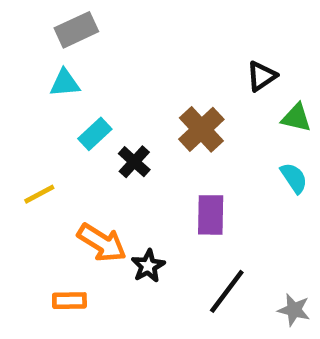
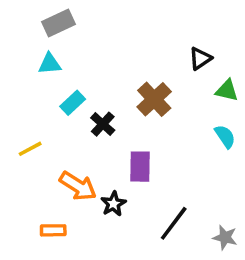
purple rectangle: (211, 215) -> (140, 167), moved

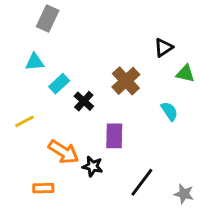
gray rectangle: (58, 23) -> (48, 18), turned -40
cyan triangle: (50, 64) -> (35, 62), moved
cyan semicircle: (225, 136) -> (169, 111), moved
black star: (113, 204) -> (93, 166), turned -30

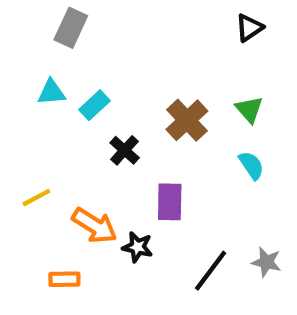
black triangle: (164, 47) -> (249, 28), moved
green triangle: (185, 74) -> (249, 109), moved, turned 36
cyan rectangle: (59, 84) -> (94, 105), moved
yellow line: (24, 121) -> (36, 198), moved
gray star: (184, 194) -> (266, 262), moved

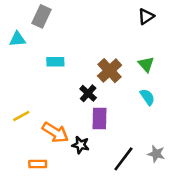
cyan triangle: (51, 92) -> (17, 39), moved
cyan rectangle: (94, 105) -> (55, 62), turned 42
black cross: (125, 150) -> (88, 93), moved

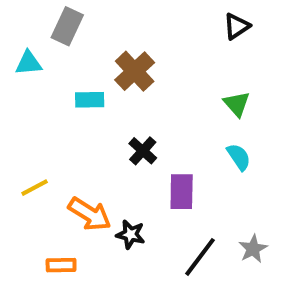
brown cross: (110, 71) -> (135, 71), moved
purple rectangle: (99, 119) -> (182, 192), moved
gray star: (156, 154) -> (253, 249), turned 30

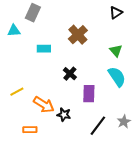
brown cross: (135, 71) -> (78, 35), moved
cyan semicircle: (239, 157) -> (117, 77), size x1.5

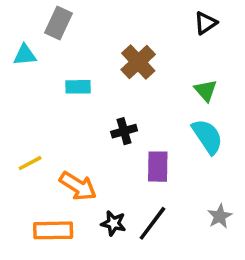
black cross: (70, 74) -> (124, 131), turned 32
black star: (64, 115) -> (113, 223), moved
black line: (98, 126) -> (152, 223), moved
orange rectangle: (30, 130) -> (53, 230), size x1.5

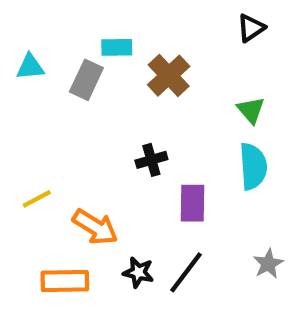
gray rectangle: (58, 23) -> (86, 80), moved
cyan rectangle: (78, 87) -> (117, 47), moved
cyan semicircle: (207, 136) -> (253, 166), turned 30

